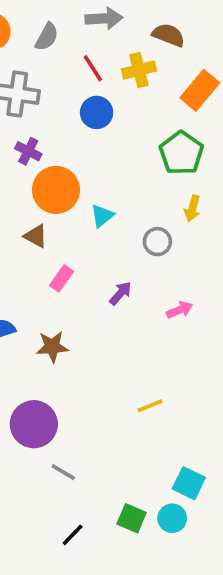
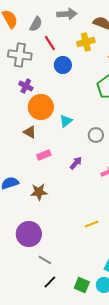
red line: (93, 68) -> (50, 43), moved
pink rectangle: (61, 278) -> (44, 155), turned 32
black line: (73, 535) -> (50, 282), moved

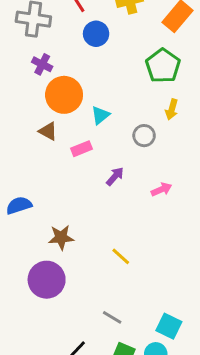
pink rectangle: (44, 155) -> (81, 149), moved
brown star: (39, 192) -> (61, 237), moved
yellow line: (92, 224) -> (121, 256), moved, turned 64
gray line: (45, 260) -> (112, 317), moved

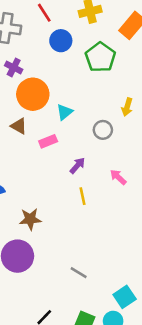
green pentagon: (163, 66) -> (100, 57), moved
pink arrow: (162, 189) -> (118, 177), turned -114
yellow line: (121, 256) -> (82, 196), moved, turned 36
gray line: (112, 317) -> (79, 273), moved
cyan square: (169, 326) -> (125, 297), turned 30

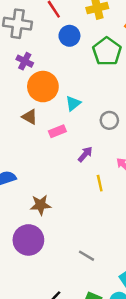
yellow line: (82, 196) -> (100, 183), moved

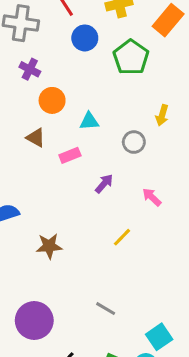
orange circle: (43, 87) -> (52, 100), size x0.7
cyan triangle: (73, 103) -> (89, 121), turned 35
yellow line: (100, 183) -> (122, 237), moved, turned 56
purple circle: (28, 240) -> (34, 320), moved

